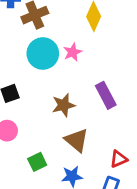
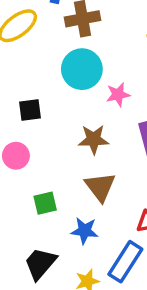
pink star: (73, 52) -> (118, 95), moved

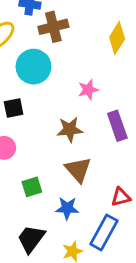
cyan circle: (82, 69) -> (34, 67), moved

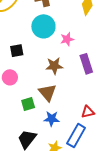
cyan circle: (34, 67) -> (43, 26), moved
brown triangle: (78, 170) -> (47, 93), moved

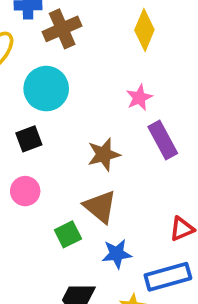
cyan circle: (43, 26) -> (46, 89), moved
pink star: (67, 39) -> (139, 98), moved
blue rectangle: (76, 136) -> (168, 277), turned 55

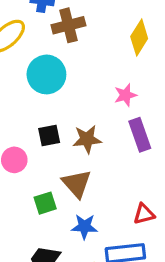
black square: (29, 139) -> (49, 136), moved

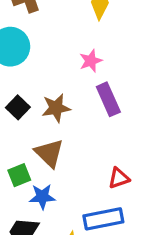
black square: (49, 136) -> (18, 107), turned -30
blue star: (84, 227) -> (42, 197), moved

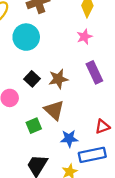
pink star: (91, 61) -> (84, 37), moved
blue star: (42, 197) -> (69, 139), moved

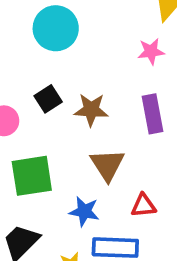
brown triangle: (54, 110) -> (107, 165), moved
green square: (34, 126) -> (32, 176), size x1.6

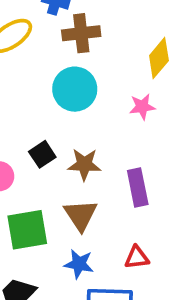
cyan circle: (56, 28) -> (75, 89), moved
purple rectangle: (153, 114) -> (138, 188), moved
brown triangle: (107, 165) -> (81, 215), moved

